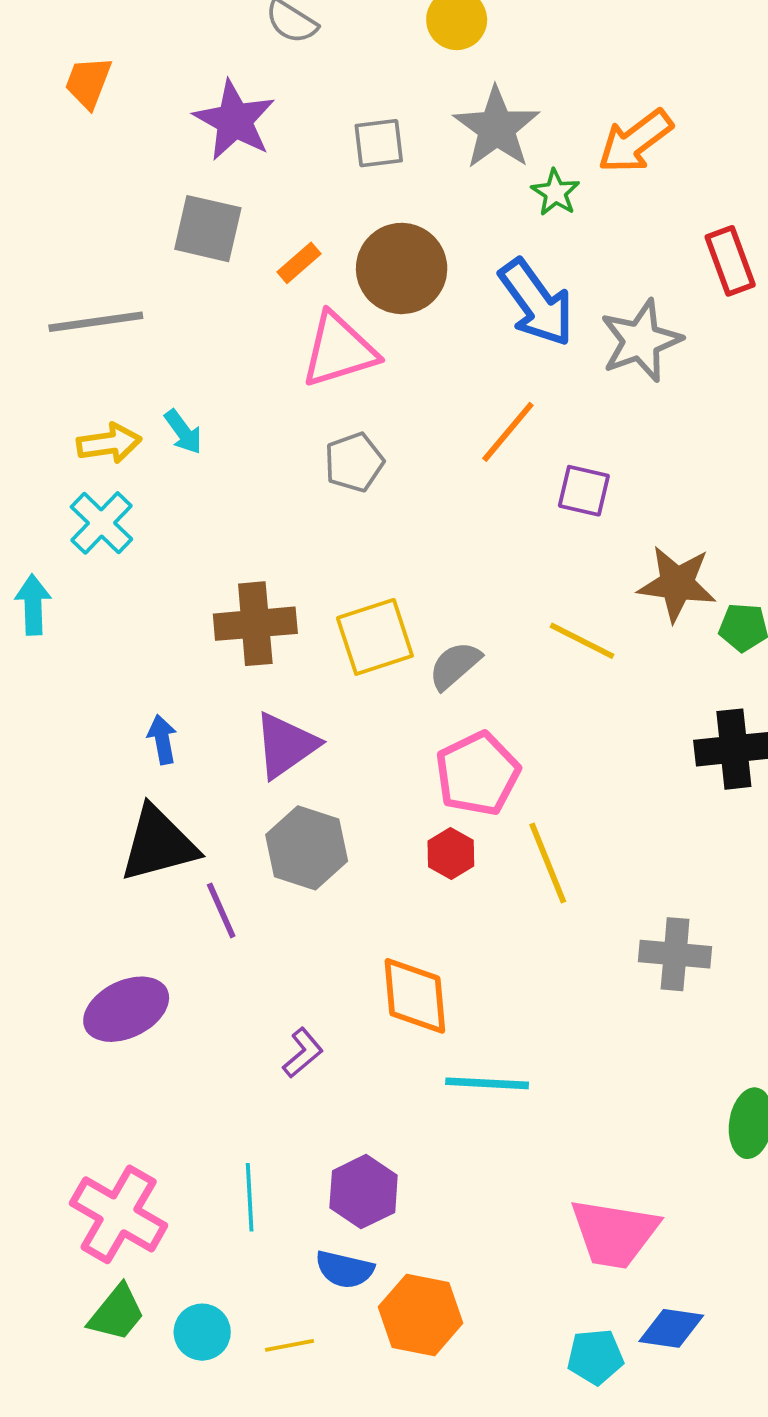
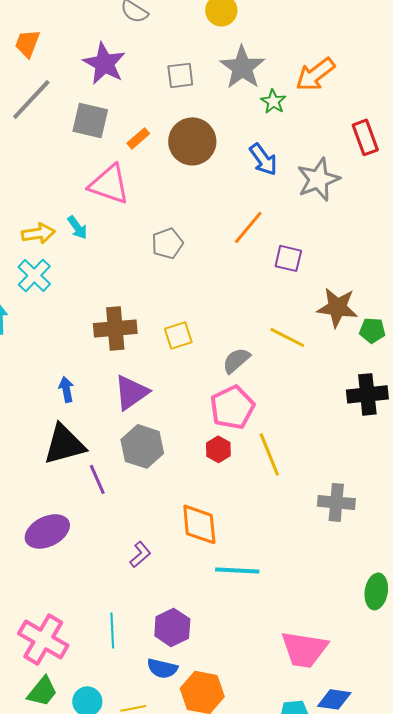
blue arrow: (536, 303) -> (263, 159), size x0.7
gray line: (96, 322) -> (31, 99), moved, turned -39
pink triangle: (339, 350) -> (109, 184), moved, turned 36
yellow square: (375, 637) -> (178, 335), size x0.7
gray semicircle: (455, 665) -> (236, 360), moved

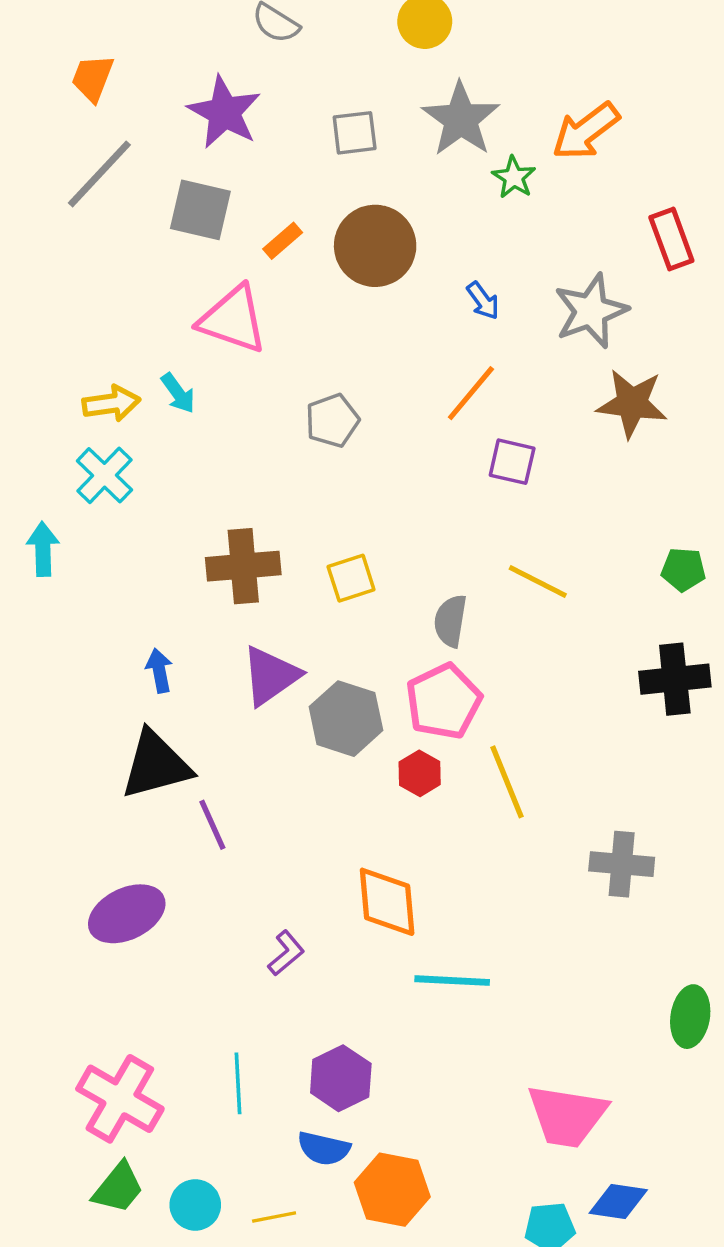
blue arrow: (263, 159) -> (483, 301), moved, size x0.7
purple square: (288, 258) -> (512, 462), moved
brown star: (337, 307) -> (632, 403), moved
gray semicircle: (236, 360) -> (450, 621), turned -40
gray hexagon: (142, 446) -> (346, 719), moved

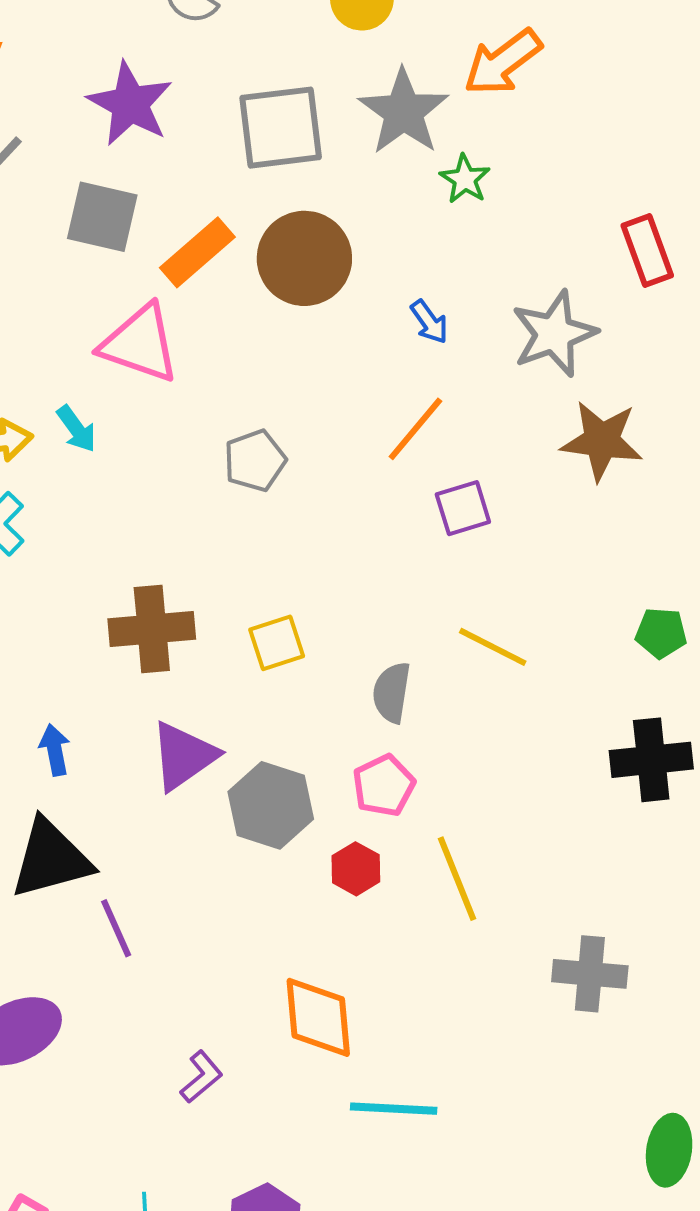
orange arrow: (586, 131) -> (503, 62), moved
gray square: (355, 133) -> (281, 128), size x1.6
orange rectangle: (283, 241) -> (197, 252), size x1.6
purple square: (512, 462) -> (463, 508), turned -30
pink pentagon: (444, 701) -> (384, 786), size x0.7

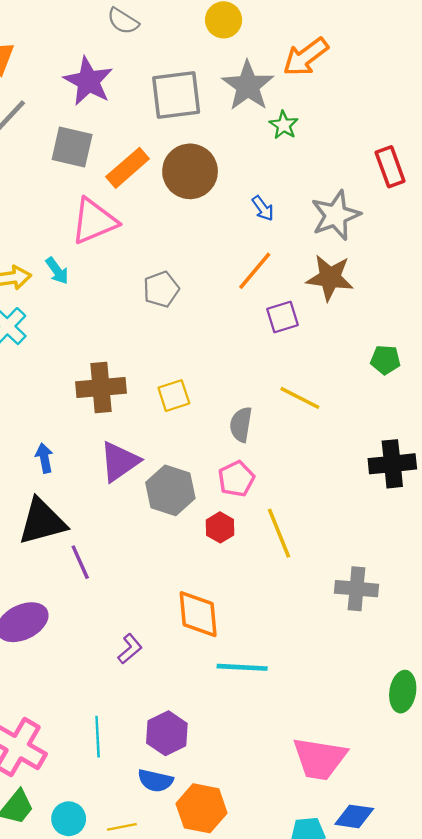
pink triangle: (140, 344) -> (94, 221), turned -42
brown star: (602, 441) -> (330, 278), moved
green pentagon: (661, 633) -> (385, 360), moved

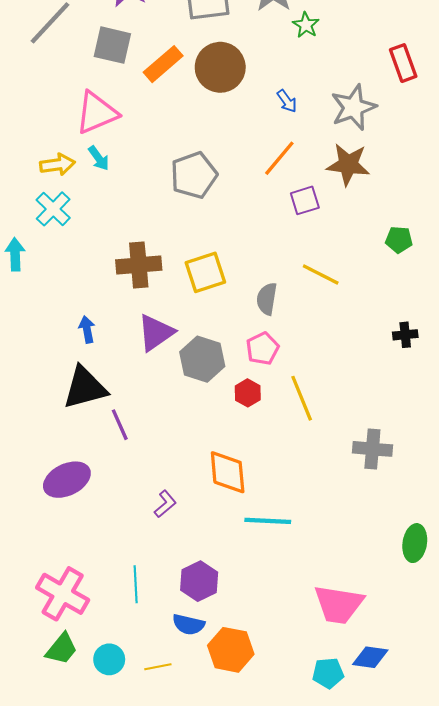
pink triangle: (94, 221) -> (97, 113), moved
gray pentagon: (161, 289) -> (194, 175), size x1.4
yellow square: (174, 396) -> (205, 272), size x1.4
black cross: (392, 464) -> (405, 335), size x0.6

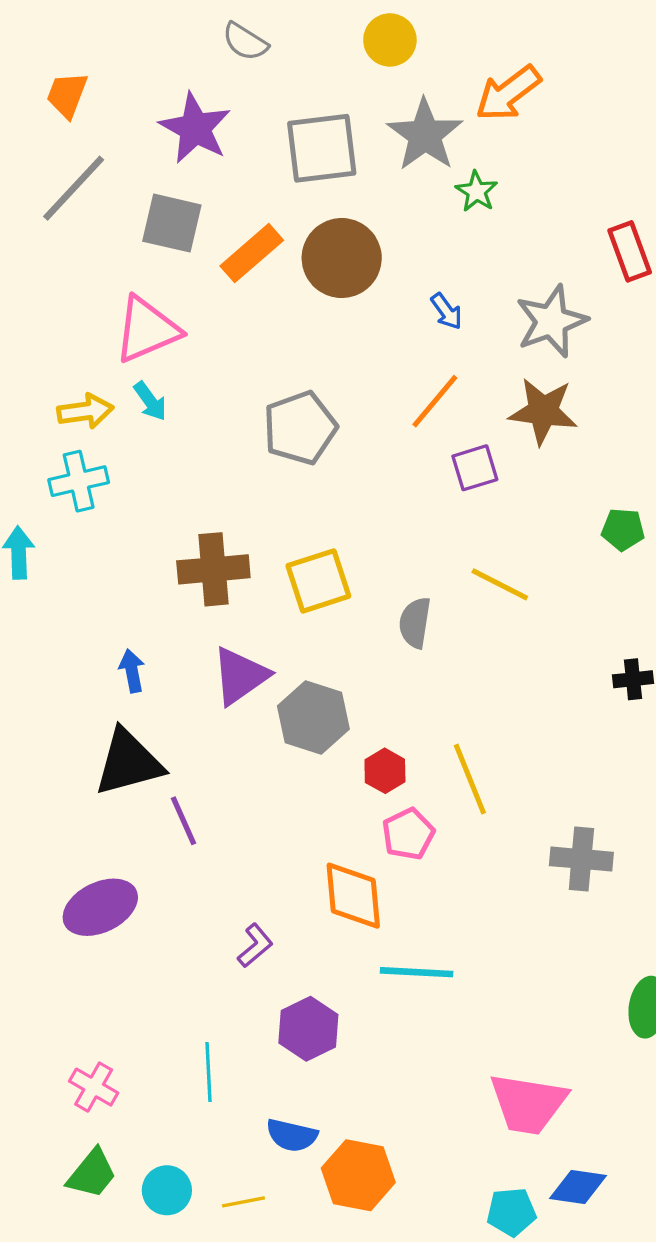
cyan cross: (53, 209) -> (79, 481), turned 33
pink pentagon: (263, 349) -> (408, 834), moved
purple hexagon: (199, 581) -> (308, 1029), moved
pink cross: (63, 594) -> (94, 1087), size x0.6

